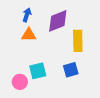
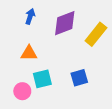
orange triangle: (29, 35) -> (29, 53), moved
yellow rectangle: (78, 41) -> (96, 34), moved, turned 40

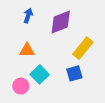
yellow rectangle: (96, 34) -> (83, 48), moved
cyan square: (42, 79) -> (40, 74), turned -30

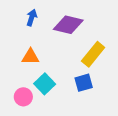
purple diamond: (61, 22) -> (68, 25), turned 35

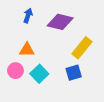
pink circle: (23, 97) -> (15, 71), moved

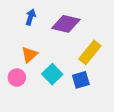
orange triangle: (27, 50) -> (29, 55), turned -42
cyan square: (39, 74) -> (52, 74), moved

